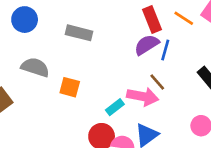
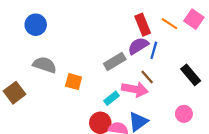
gray rectangle: (79, 33) -> (115, 61), moved, turned -45

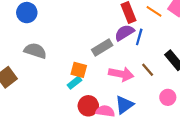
brown line: (147, 77) -> (148, 70), moved
orange square: (74, 82) -> (79, 70), moved
cyan rectangle: (111, 98) -> (75, 83), moved

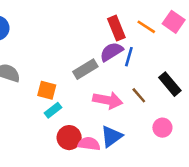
orange square: (79, 70) -> (47, 90), moved

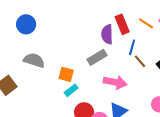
purple semicircle: (111, 52) -> (107, 34), moved, turned -60
brown line: (139, 95) -> (140, 61), moved

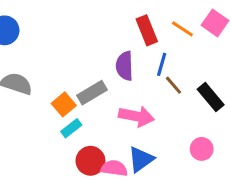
purple semicircle: (107, 34) -> (125, 66), moved
gray rectangle: (97, 57) -> (92, 93), moved
orange square: (66, 74) -> (64, 104), turned 35

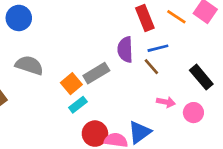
blue line: (162, 64) -> (158, 48), turned 60
brown line: (173, 85) -> (151, 67), moved
pink arrow: (136, 116) -> (166, 102), moved, size x0.6
pink circle: (202, 149) -> (193, 113), moved

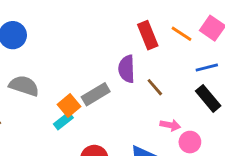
blue line: (158, 48) -> (207, 67), moved
cyan rectangle: (78, 105) -> (63, 121), moved
pink circle: (193, 113) -> (190, 142), moved

